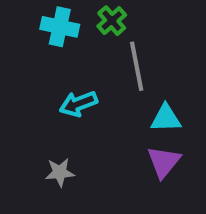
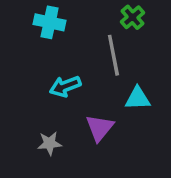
green cross: (112, 21) -> (132, 17), moved
purple triangle: (164, 162) -> (100, 128), moved

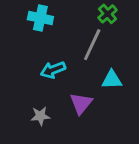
gray line: (113, 55) -> (92, 45), turned 36

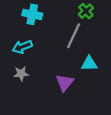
cyan arrow: (53, 70) -> (22, 47), moved
gray star: (40, 116) -> (21, 74), moved

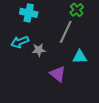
gray star: (21, 74) -> (39, 50), moved
purple triangle: (65, 83) -> (58, 74), turned -30

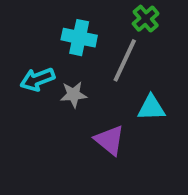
cyan cross: (29, 13) -> (79, 38), moved

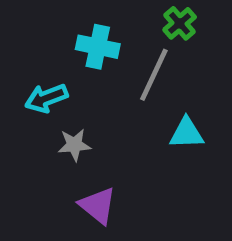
gray star: (73, 95) -> (74, 145), moved
purple triangle: (110, 140) -> (98, 206), moved

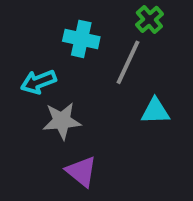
gray star: (74, 145) -> (62, 121), size x1.4

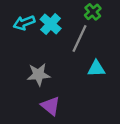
cyan cross: (81, 39) -> (51, 24), turned 30
cyan arrow: (38, 82) -> (24, 23), moved

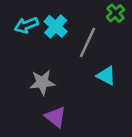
green cross: (93, 12) -> (115, 13), moved
cyan triangle: (96, 69) -> (106, 76), turned 30

